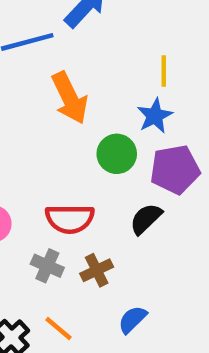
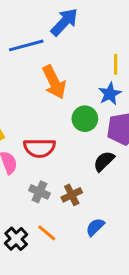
red semicircle: (70, 219) -> (39, 148), moved

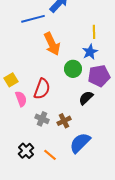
red semicircle: (39, 148) -> (42, 89), turned -70
blue semicircle: (95, 227) -> (80, 143), size x1.6
orange line: (47, 233) -> (50, 155), moved

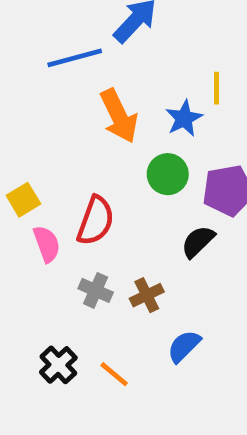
blue star: (90, 52) -> (184, 118), moved
blue semicircle: (80, 143) -> (184, 346), size x0.7

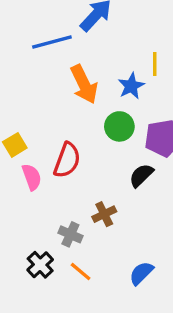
gray cross: (96, 290) -> (70, 234), moved
blue semicircle: (184, 346) -> (141, 273), moved

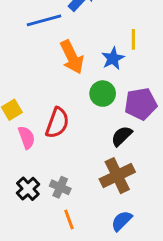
brown cross: (104, 214) -> (117, 176), moved, size x1.6
black cross: (40, 265) -> (28, 189), moved
orange line: (81, 271) -> (69, 219), turned 30

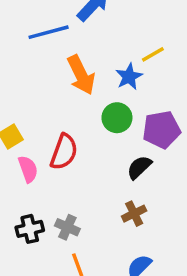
yellow line: (133, 39) -> (153, 54), turned 60
brown cross: (117, 176) -> (134, 214), size x0.6
black cross: (28, 189) -> (30, 229), turned 30

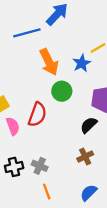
green circle: (117, 118) -> (62, 91), moved

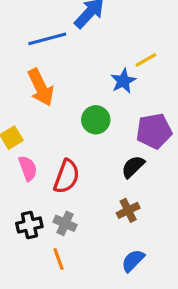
orange arrow: (49, 62) -> (41, 87), moved
red semicircle: (37, 115) -> (67, 176), moved
orange line: (47, 191) -> (59, 259), moved

